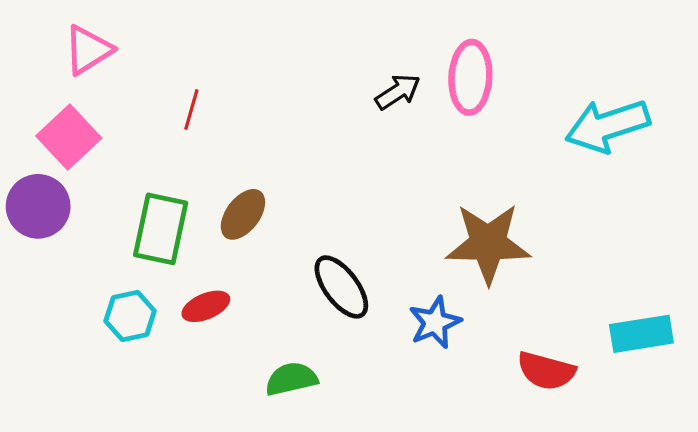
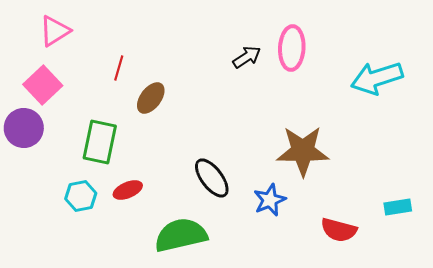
brown ellipse: (243, 214) -> (151, 98), moved
cyan rectangle: (641, 334) -> (398, 207), size x0.7
green semicircle: (291, 379) -> (181, 235), size x1.6

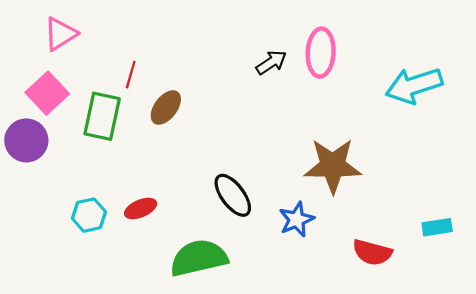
green rectangle: (100, 142) -> (102, 116), moved

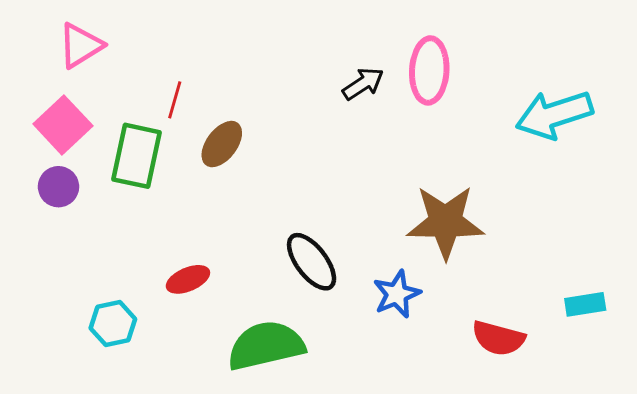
purple circle: (26, 140) -> (58, 187), moved, size x0.7
cyan hexagon: (89, 215) -> (113, 324), moved

